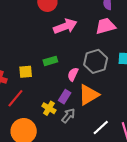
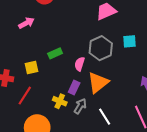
pink arrow: (65, 26) -> (26, 23), moved, size x0.7
white line: (101, 128) -> (105, 117), moved, turned -72

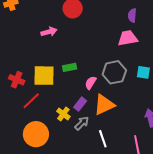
yellow square: (32, 68) -> (44, 76), size x1.6

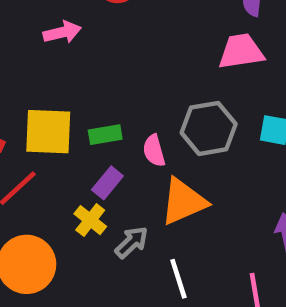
green rectangle: (70, 67) -> (105, 135), moved
pink semicircle: (91, 83) -> (154, 151), turned -48
purple rectangle: (80, 104) -> (107, 183), moved

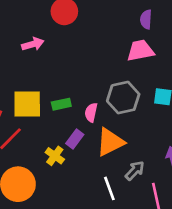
pink semicircle: (154, 151) -> (91, 112), turned 30
purple rectangle: (107, 183) -> (75, 139), moved
gray arrow: (132, 242) -> (135, 171), moved

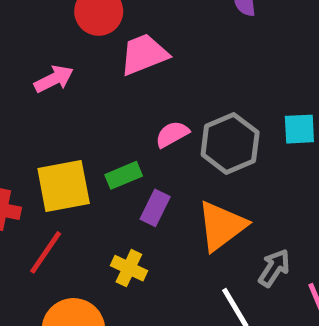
pink trapezoid: (140, 51) -> (144, 54), moved
pink semicircle: (91, 112) -> (172, 134), moved, turned 60
purple rectangle: (75, 139) -> (155, 208), moved

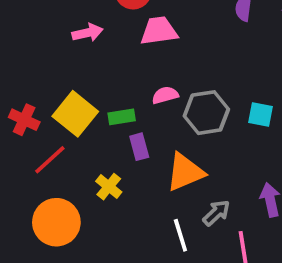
yellow square: (64, 186) -> (75, 114), turned 36
purple rectangle: (155, 208) -> (139, 147), turned -55

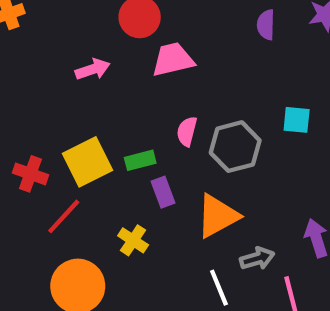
pink semicircle: (165, 95) -> (187, 131), turned -55
yellow square: (75, 114) -> (88, 162), turned 30
cyan square: (260, 115) -> (297, 120), moved
gray arrow: (216, 213) -> (257, 258), turned 32

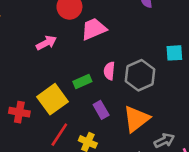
green rectangle: (140, 160) -> (82, 82), moved
red line: (64, 216) -> (59, 135), moved

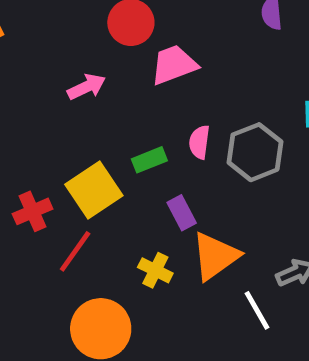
red cross: (19, 112) -> (33, 211), turned -36
orange triangle: (136, 119) -> (215, 256), moved
red line: (59, 135) -> (75, 251), moved

